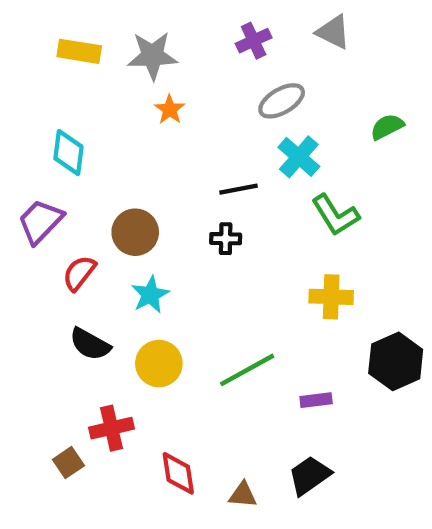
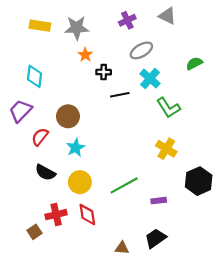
black cross: (226, 239) -> (104, 72), moved
yellow cross: (331, 297) -> (166, 149), turned 30
red diamond: (178, 473) -> (87, 215), moved

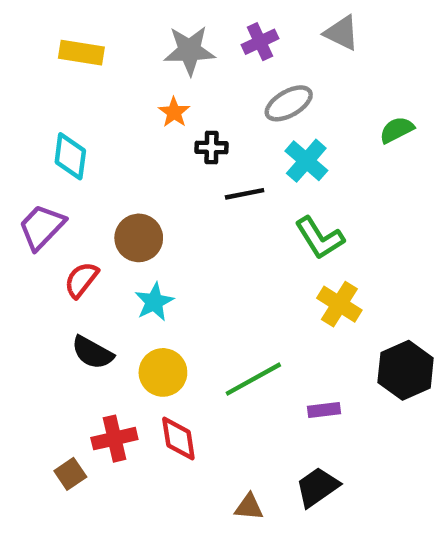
gray star: (77, 28) -> (189, 50), moved
green L-shape: (168, 108) -> (320, 238), moved

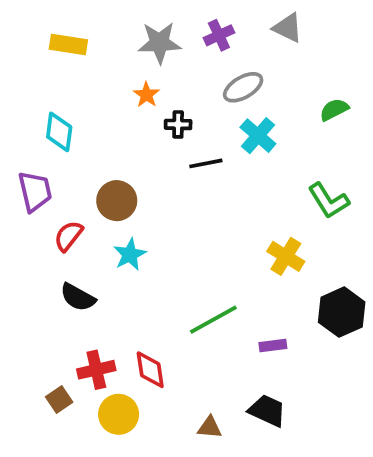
purple trapezoid: (42, 227) -> (35, 191), turned 123
green L-shape: (320, 238) -> (329, 201), moved
yellow circle: (163, 372) -> (119, 414), moved
black trapezoid: (317, 487) -> (267, 411), turned 60

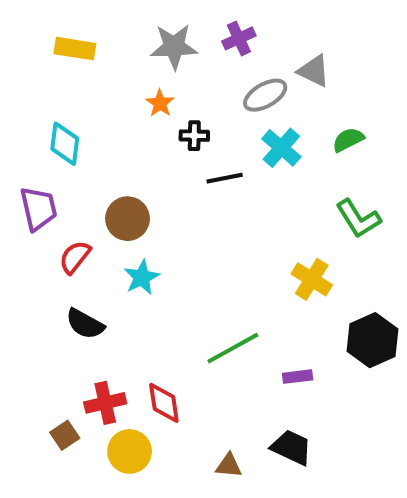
gray triangle: (288, 28) -> (314, 71), moved
green semicircle: (334, 110) -> (348, 140), moved

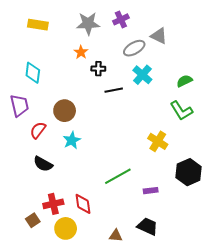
green semicircle: (348, 140) -> (184, 81), moved

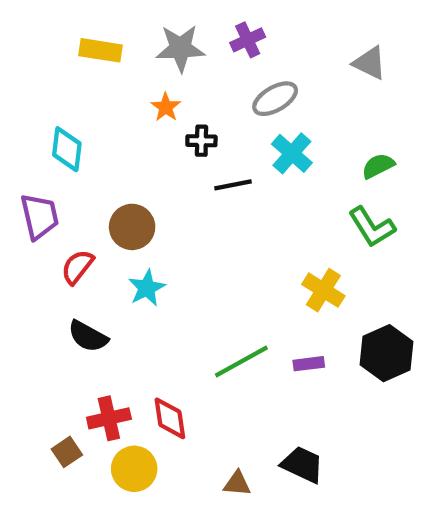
yellow rectangle: (38, 25) -> (101, 50), moved
gray triangle: (159, 36) -> (370, 63), moved
purple rectangle: (151, 191) -> (309, 364), moved

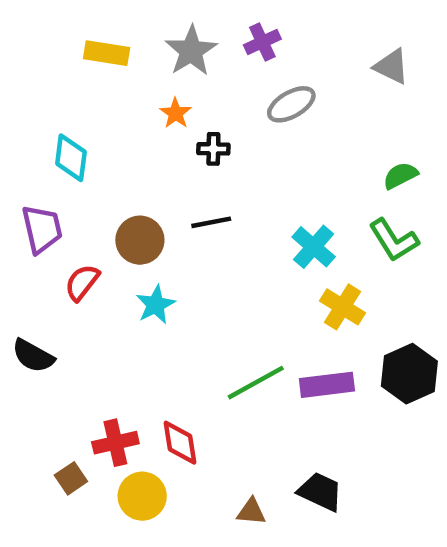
gray star: (180, 48) -> (191, 51), turned -30
cyan cross: (292, 153) -> (314, 247), moved
black line: (233, 185) -> (211, 222), moved
black semicircle: (88, 336) -> (33, 356), moved
purple rectangle: (309, 364) -> (327, 385), size x1.6

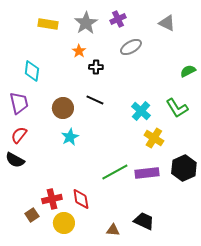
gray triangle: (391, 66) -> (167, 23), moved
green semicircle: (400, 176) -> (188, 71), moved
black line: (211, 222) -> (95, 100), turned 36
red semicircle: (82, 282) -> (19, 135), moved

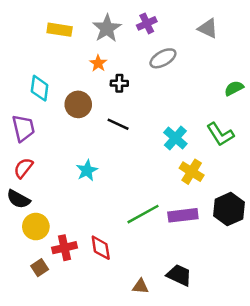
brown circle: (63, 108) -> (78, 104), moved
yellow circle: (64, 223) -> (36, 227), moved

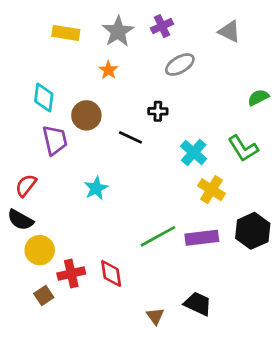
black cross: (119, 83) -> (158, 111), moved
purple trapezoid: (23, 128) -> (55, 140), moved
brown triangle: (141, 286) -> (155, 316), turned 49

